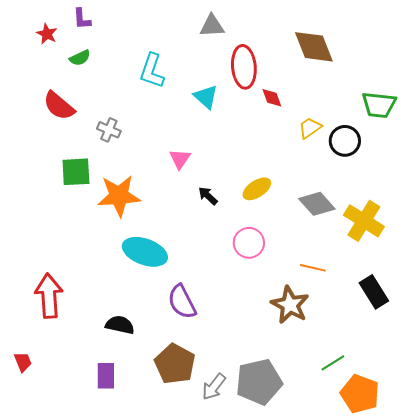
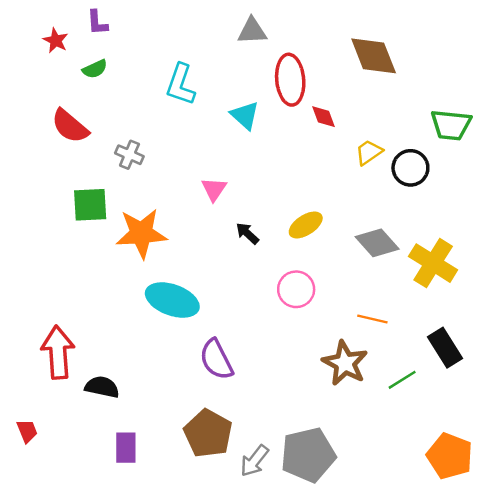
black semicircle: (120, 325) -> (102, 387), moved
green line: (333, 363) -> (402, 380), moved
orange pentagon: (360, 394) -> (450, 456), moved

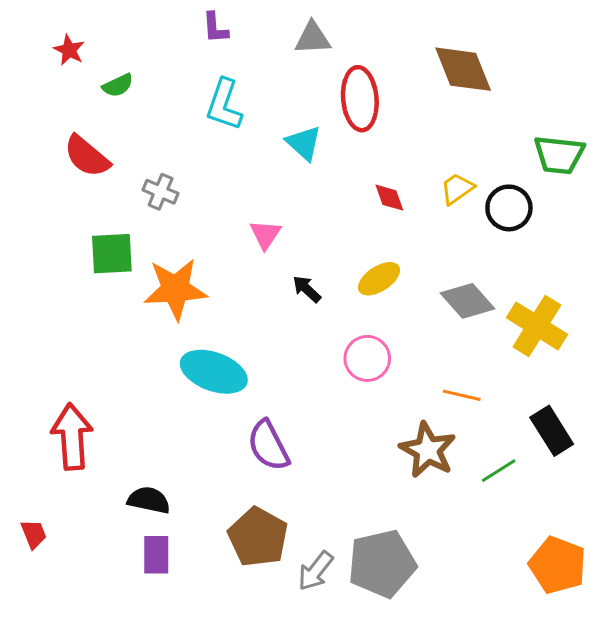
purple L-shape: (97, 23) -> (215, 28), moved
red diamond: (324, 117) -> (389, 198), moved
black semicircle: (102, 387) -> (149, 500), moved

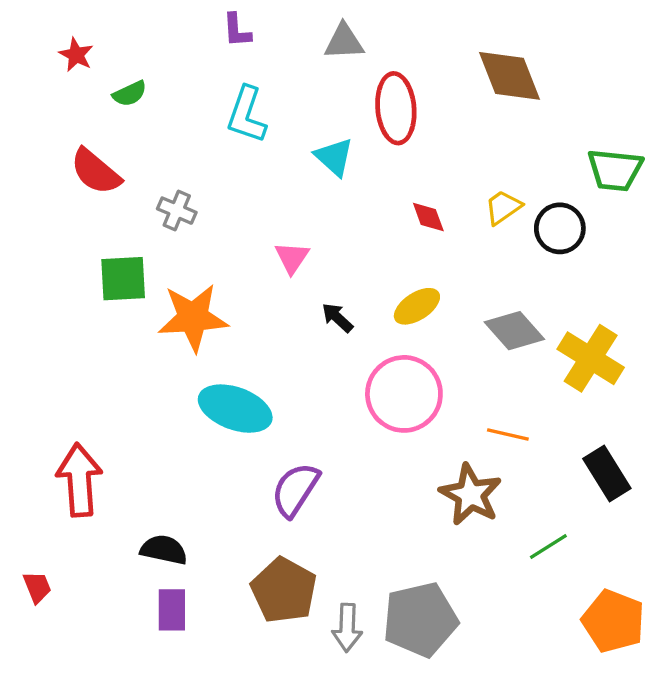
pink circle: (367, 358) -> (404, 394), size x1.5
purple semicircle: (268, 446) -> (295, 490), turned 60
green line: (499, 471) -> (548, 546), moved
gray arrow: (316, 571) -> (347, 628), turned -36

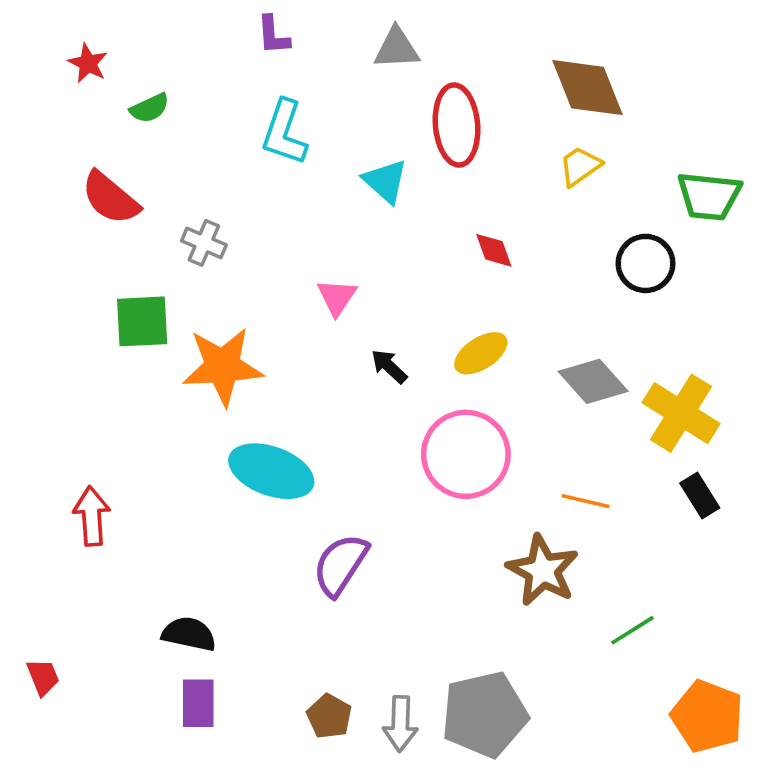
yellow trapezoid: (503, 207) -> (580, 166), moved
black rectangle: (607, 473) -> (700, 495), moved, size x0.7
red arrow: (79, 480) -> (92, 516), moved, size x0.7
brown pentagon: (284, 590) -> (329, 716), moved, size x0.6

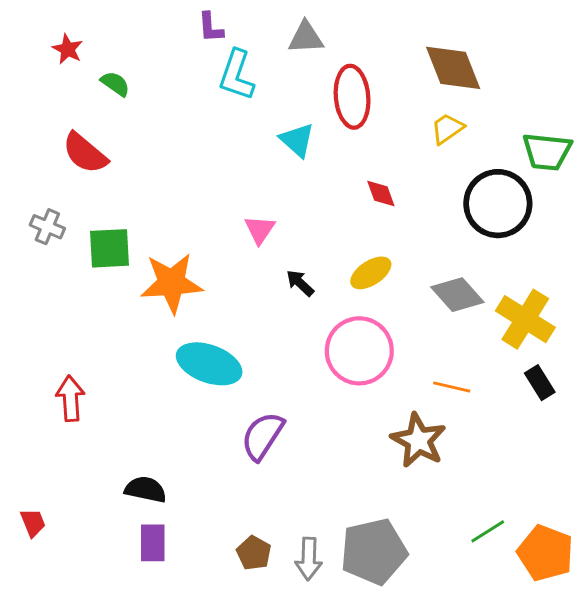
green semicircle: (150, 108) -> (115, 84), turned -120
cyan L-shape: (284, 132) -> (237, 75), moved
gray cross: (204, 243) -> (47, 227), moved
black circle: (646, 263) -> (498, 204), size x1.5
green line: (632, 630) -> (488, 531), moved

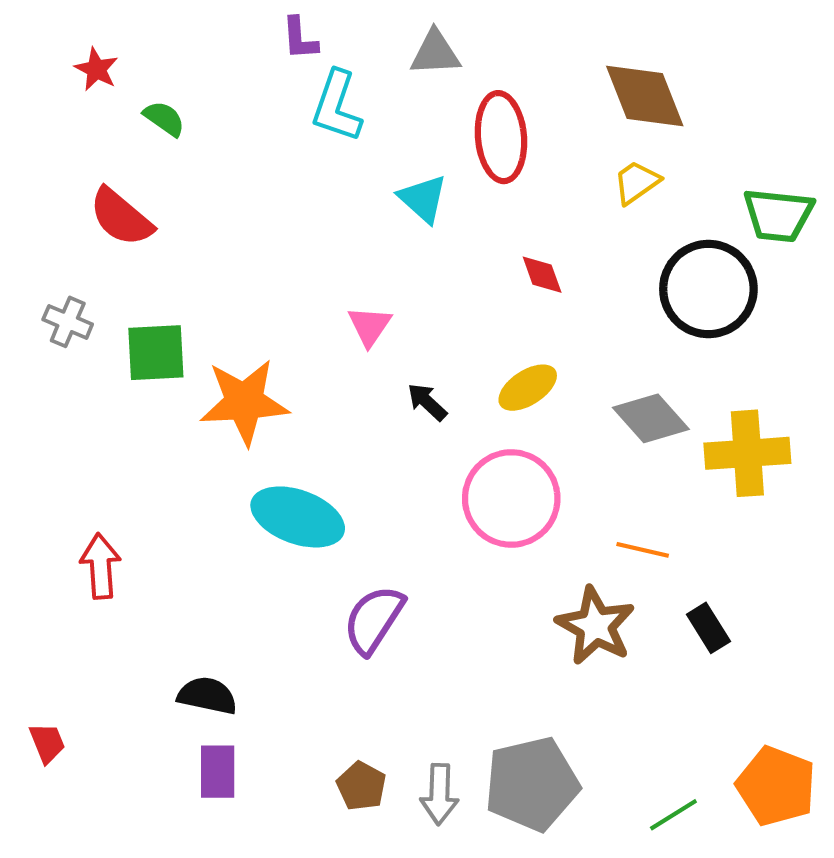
yellow cross: (525, 319) -> (747, 453), turned -36
black rectangle: (540, 383) -> (708, 628), moved
green line: (488, 531) -> (673, 815), moved

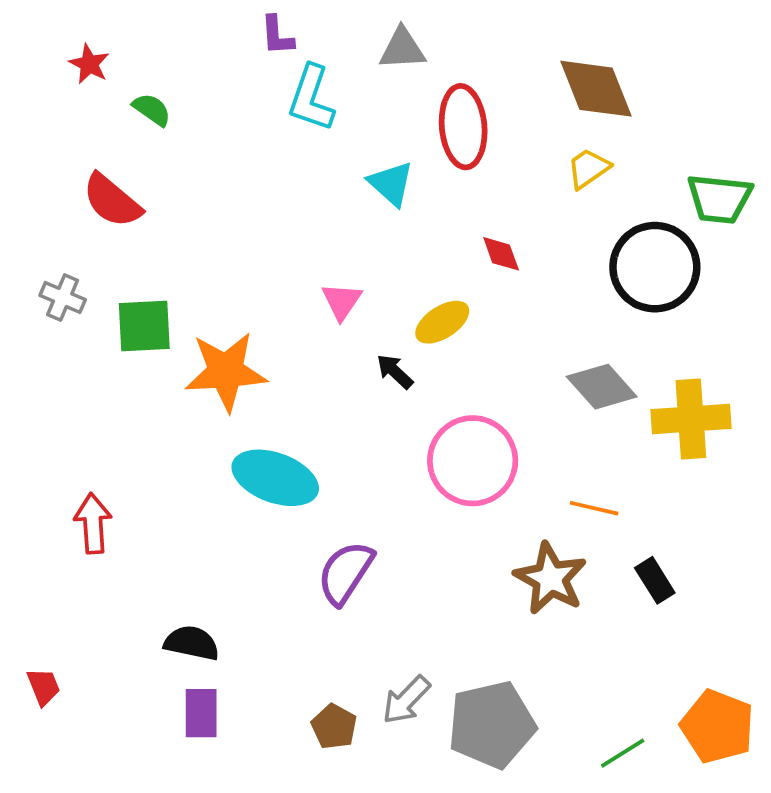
yellow ellipse: (528, 388) -> (442, 322), moved
gray arrow: (439, 794) -> (406, 700), moved, turned 42

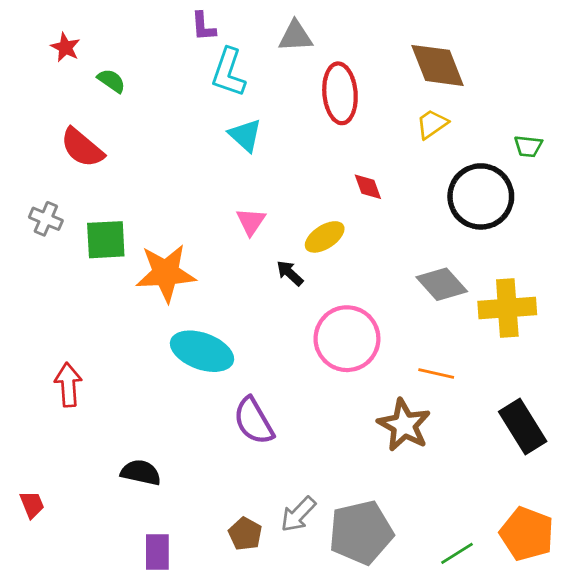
cyan triangle: (391, 184) -> (245, 135), moved
green trapezoid: (719, 199) -> (528, 146), size x0.6
purple semicircle: (345, 573) -> (254, 421), turned -63
black rectangle: (655, 580) -> (523, 426), moved, size x1.6
purple rectangle: (201, 713) -> (157, 552), moved

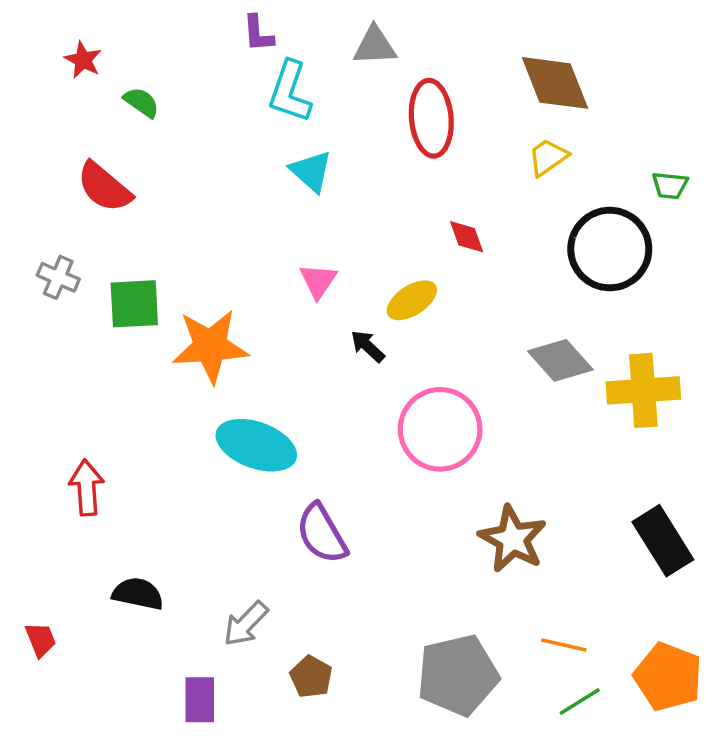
orange line: (436, 374) -> (564, 645), moved
black semicircle: (141, 472) -> (138, 594), moved
gray arrow: (298, 514) -> (246, 624), moved

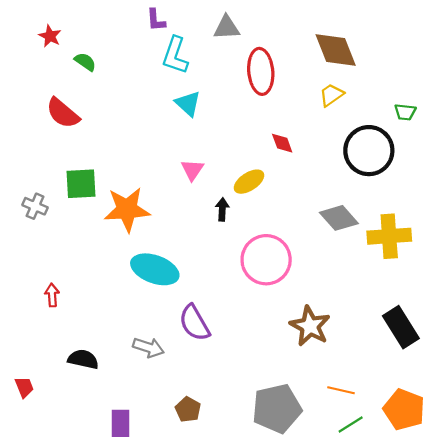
gray cross: (58, 277) -> (35, 206), moved
black arrow: (368, 346) -> (222, 209), turned 50
red arrow: (87, 488) -> (52, 295), size x0.7
gray arrow: (246, 624) -> (148, 347), moved, turned -116

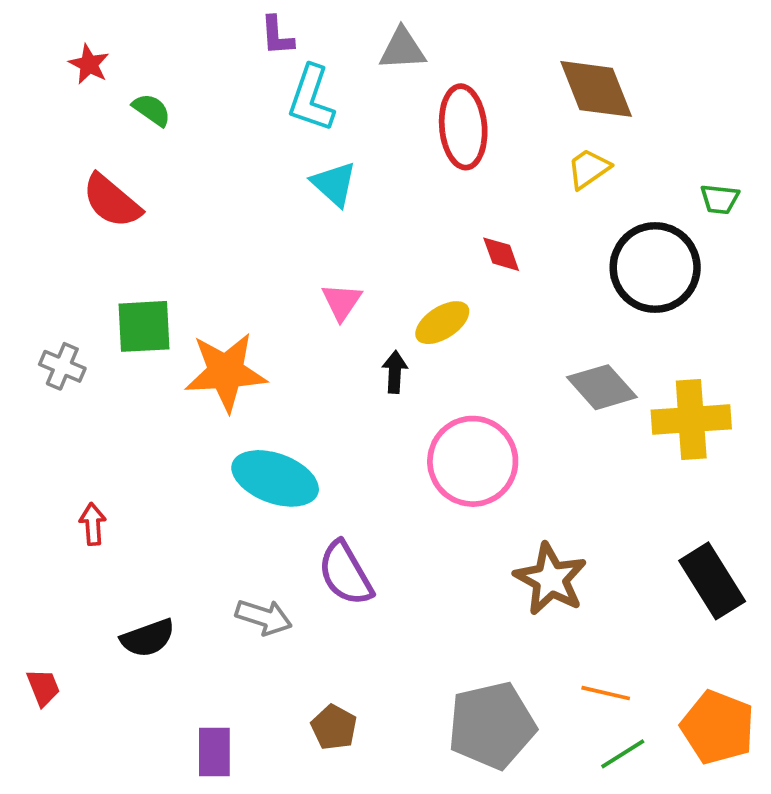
black semicircle: (83, 359) -> (148, 638), turned 148

